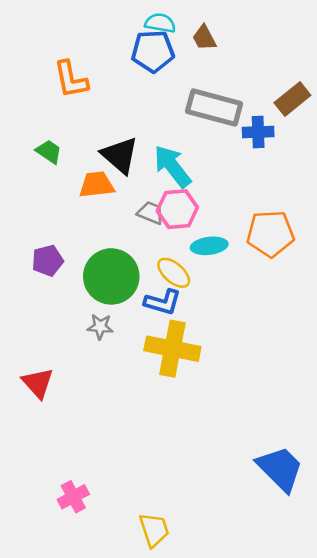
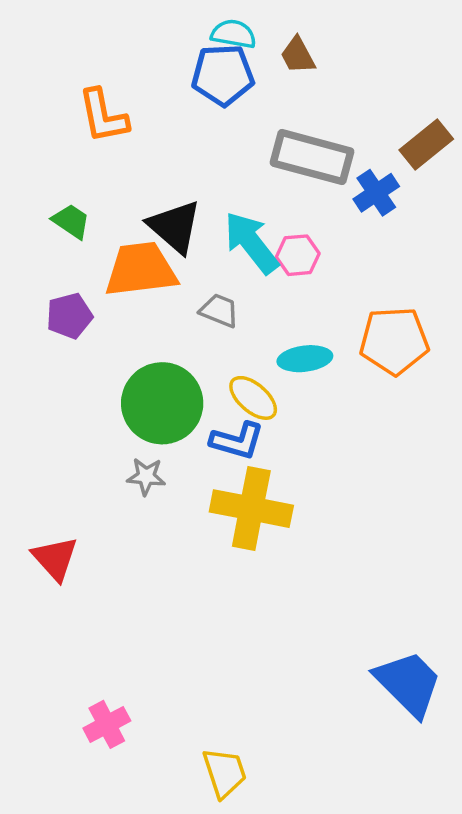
blue cross: (258, 132) -> (376, 193), turned -32
orange trapezoid: (97, 185) -> (141, 269), size x1.4
pink hexagon: (177, 209) -> (298, 255), moved, size x0.7
purple pentagon: (48, 261) -> (69, 316), moved

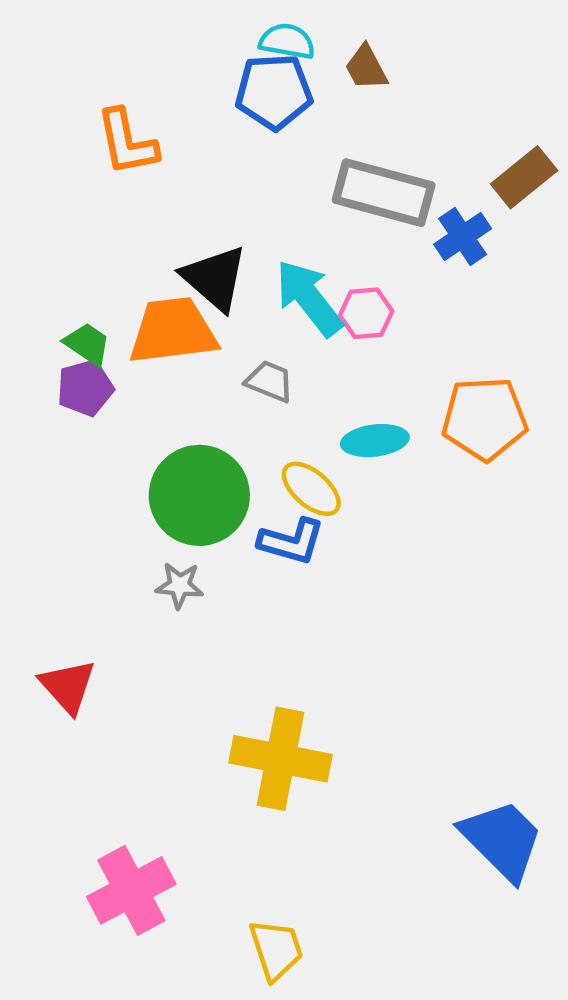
green trapezoid: (71, 221) -> (87, 344), moved
yellow cross: (251, 509) -> (280, 759), moved
pink cross: (107, 724) -> (131, 890), size x1.5

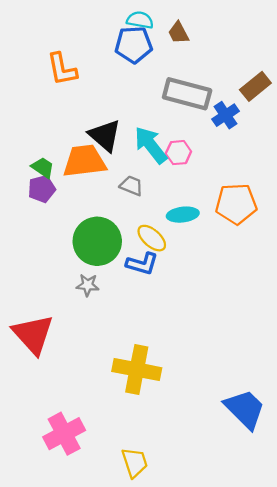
red triangle: (68, 686) -> (33, 334), size x1.5

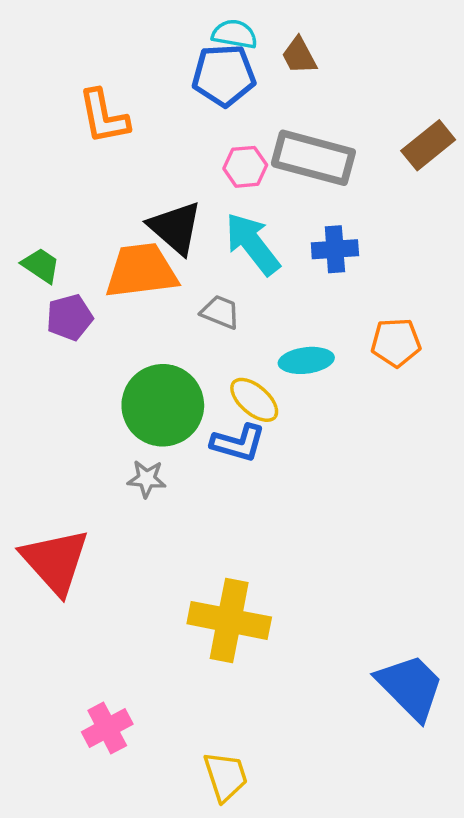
blue cross: (226, 115) -> (335, 249), moved, turned 30
pink hexagon: (178, 153) -> (245, 167), moved
green trapezoid: (43, 168) -> (41, 265), moved
orange pentagon: (236, 204) -> (396, 342), size x0.7
pink cross: (64, 434) -> (107, 728), size x0.7

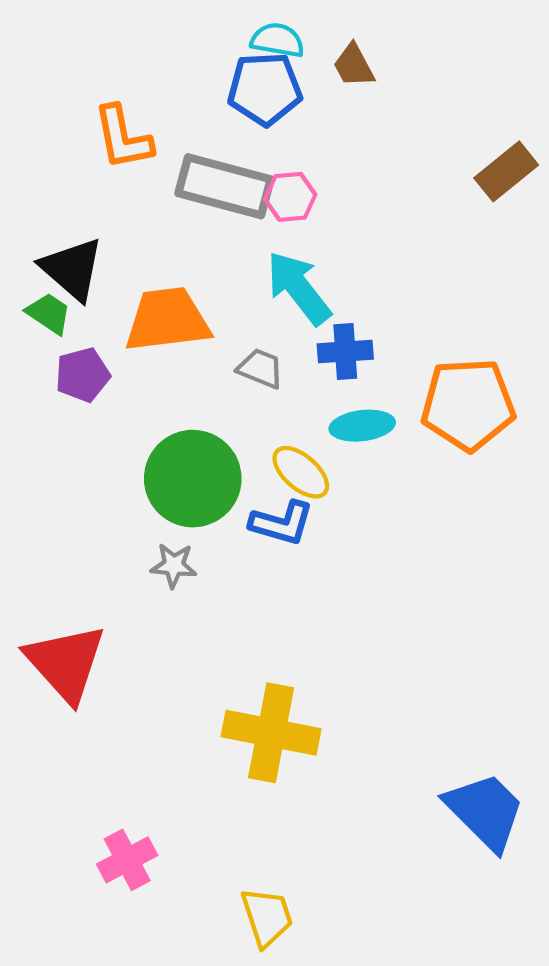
gray rectangle: (313, 158) -> (225, 186), moved
black triangle: (175, 228) -> (72, 269), moved
blue cross: (335, 249) -> (345, 351), moved
orange pentagon: (396, 342) -> (468, 404), size x1.6

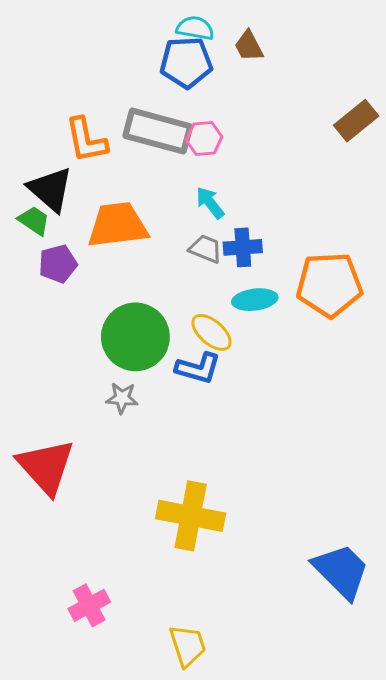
orange L-shape: (123, 138) -> (86, 140), moved
cyan arrow: (299, 288) -> (210, 203), size x0.6
gray trapezoid: (261, 368) -> (206, 249), moved

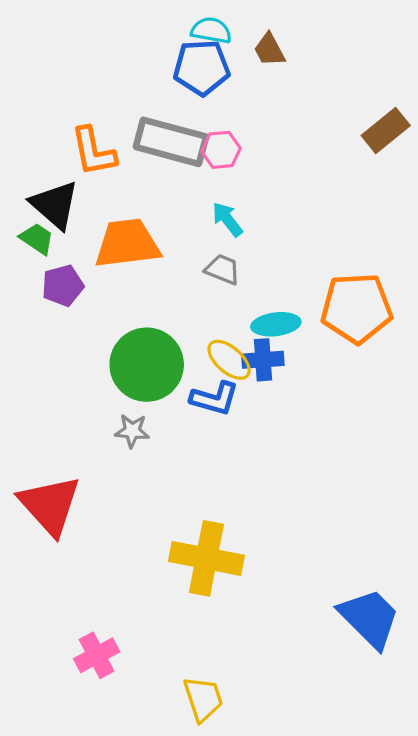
blue cross: (243, 247) -> (263, 360), moved

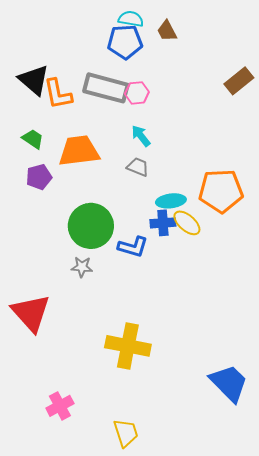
black triangle: (55, 205) -> (34, 80), moved
green trapezoid: (37, 239) -> (33, 139), moved
yellow ellipse: (229, 360) -> (187, 223), moved

